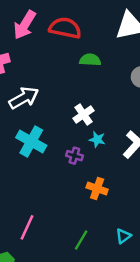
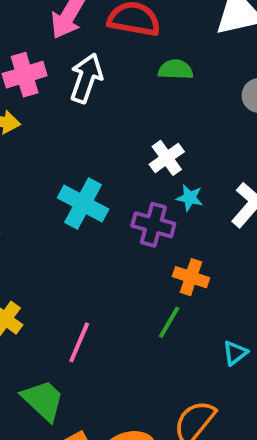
white arrow: (24, 98) -> (86, 78), moved, turned -40
purple cross: (74, 156) -> (153, 225), size x1.5
green line: (81, 240) -> (169, 322), moved

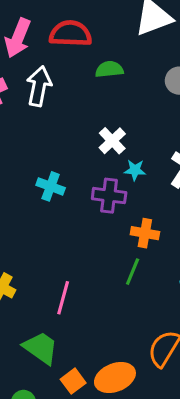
cyan cross: (83, 203) -> (51, 186), size x0.7

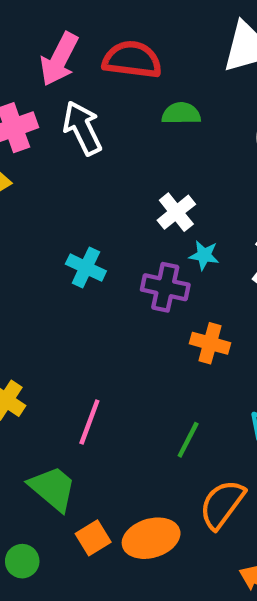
white arrow: (39, 86) -> (82, 128), turned -42
green line: (133, 272) -> (188, 440), moved

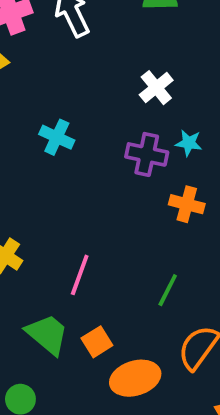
cyan star: (204, 255) -> (189, 143), moved
cyan cross: (86, 268) -> (57, 137), moved
orange square: (93, 538) -> (97, 342), moved

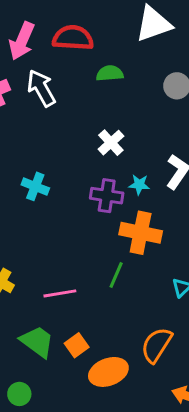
orange cross: (187, 204) -> (141, 233), size x1.5
pink line: (80, 275) -> (60, 293), turned 64
green line: (168, 290) -> (116, 275), moved

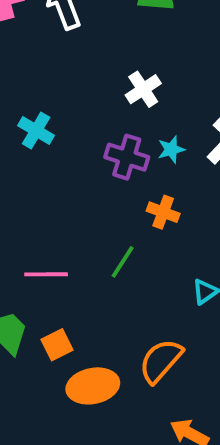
cyan star: (139, 185) -> (171, 149), turned -30
orange cross: (141, 233) -> (163, 212), size x0.6

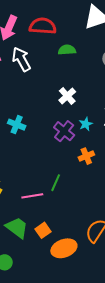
purple cross: (127, 157) -> (64, 131), turned 30
orange cross: (163, 212) -> (86, 156), turned -35
green line: (123, 262) -> (56, 183), moved

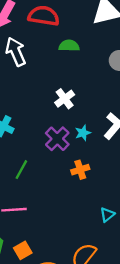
green line: (56, 183) -> (21, 170), moved

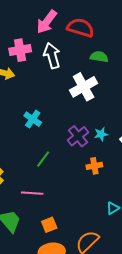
white cross: (65, 99) -> (84, 87), moved, size x1.5
orange square: (23, 250) -> (49, 225), moved

